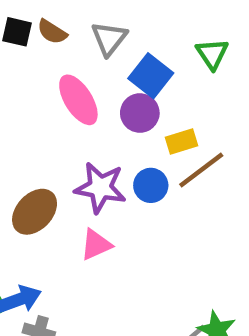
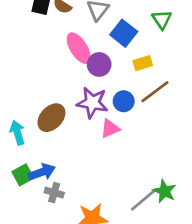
purple circle: (140, 113) -> (99, 64), moved
yellow rectangle: (181, 142) -> (143, 63), moved
pink triangle: (96, 245) -> (110, 129), moved

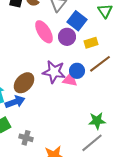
purple circle: (99, 64) -> (67, 37), moved
pink triangle: (110, 129) -> (70, 80), moved, turned 35
blue arrow: (42, 172) -> (15, 102), moved
green star: (165, 191) -> (97, 121), moved, turned -30

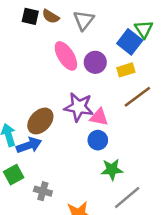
blue square: (77, 21) -> (130, 42), moved
blue circle: (77, 71) -> (98, 140), moved
green star: (97, 121) -> (112, 169), moved

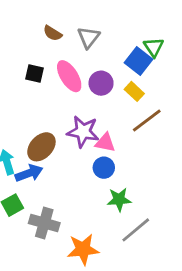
black square: (30, 16) -> (35, 73), moved
yellow rectangle: (126, 70) -> (134, 91), turned 60
gray cross: (43, 191) -> (44, 223), size x1.5

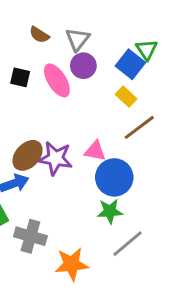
purple circle: (101, 83) -> (83, 66), moved
purple star: (83, 132) -> (55, 158), moved
blue circle: (104, 168) -> (114, 177), moved, size x1.6

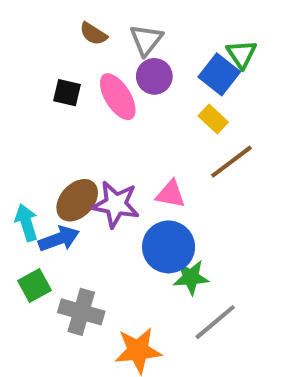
blue circle: (114, 177) -> (169, 247), moved

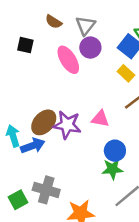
black square: (67, 93) -> (25, 45), moved
blue circle: (169, 247) -> (115, 151), moved, size x0.7
green square: (35, 286) -> (18, 200), moved

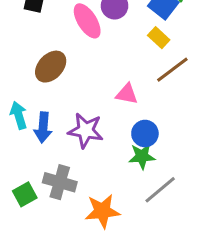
brown ellipse: (44, 122) -> (51, 67), moved
purple star: (67, 125) -> (86, 130), moved
blue arrow: (33, 146) -> (43, 127), turned 115

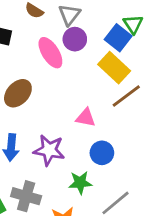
yellow rectangle: (159, 38) -> (114, 68), size x1.6
green star: (142, 156) -> (80, 183), moved

